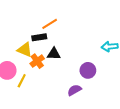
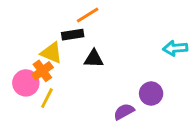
orange cross: (37, 61) -> (42, 71), moved
purple circle: (88, 70) -> (151, 94), moved

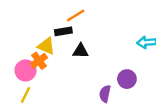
yellow line: (47, 98) -> (26, 95), moved
purple semicircle: (124, 112) -> (105, 94), turned -49

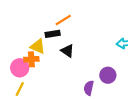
black triangle: (81, 51) -> (67, 51), turned 32
orange cross: (39, 61) -> (31, 59), turned 32

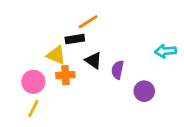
orange cross: (31, 59) -> (65, 75), moved
purple semicircle: (89, 88) -> (118, 70), moved

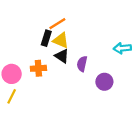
black rectangle: (75, 39) -> (46, 38), turned -64
yellow triangle: (56, 55) -> (61, 40), moved

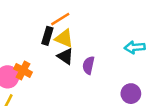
orange cross: (38, 68) -> (23, 70), moved, turned 32
purple circle: (104, 82) -> (131, 94), moved

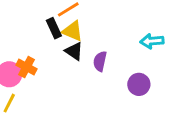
black rectangle: (47, 36) -> (54, 28), turned -42
purple circle: (131, 94) -> (139, 84), moved

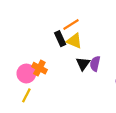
black triangle: (74, 51) -> (83, 64), moved, turned 32

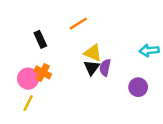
black rectangle: (60, 39) -> (40, 39), moved
yellow triangle: (74, 41) -> (93, 53), moved

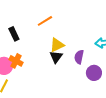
yellow triangle: (93, 53) -> (57, 45), turned -49
purple semicircle: (105, 68) -> (79, 57), moved

